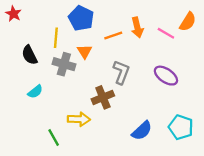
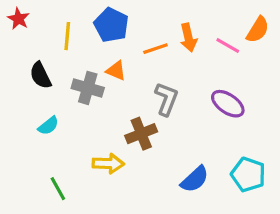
yellow line: (56, 38) -> (67, 36), moved
orange triangle: (85, 52) -> (116, 71), turned -35
green line: (54, 138) -> (58, 189), moved

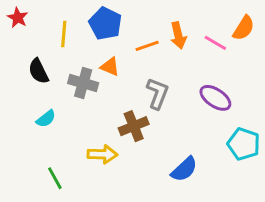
cyan pentagon: (248, 175) -> (244, 144), moved

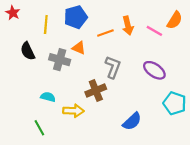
blue pentagon: (105, 24) -> (76, 17), turned 30
cyan semicircle: (46, 119) -> (48, 97), moved, turned -128

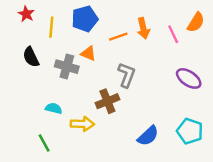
red star: (13, 13) -> (26, 14), moved
pink line: (154, 31) -> (173, 34), turned 35
purple ellipse: (154, 70) -> (189, 79), moved
cyan pentagon: (175, 103) -> (190, 131), moved

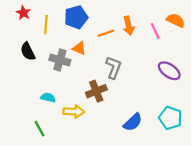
orange semicircle: (196, 22) -> (176, 20), turned -96

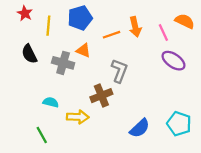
purple ellipse: (169, 71) -> (173, 61), moved

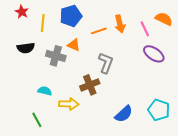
black semicircle: (29, 54) -> (26, 48), turned -72

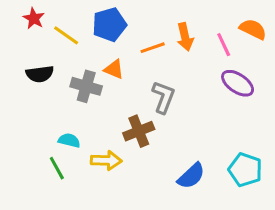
yellow line: (43, 23) -> (66, 35), turned -60
green line: (37, 120) -> (57, 168), moved

